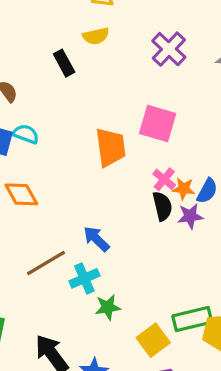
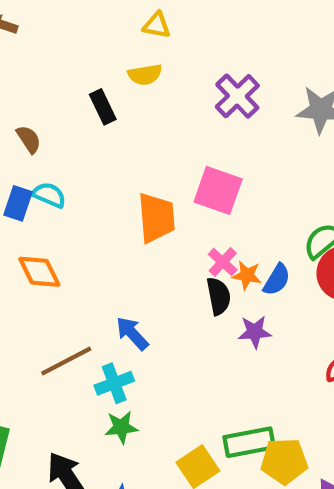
purple star: (190, 216) -> (255, 332), moved
green star: (108, 307) -> (121, 427), moved

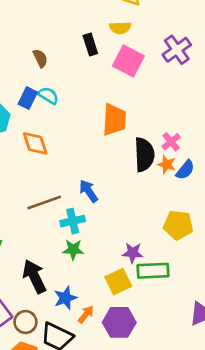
pink square: (218, 190) -> (128, 61), moved
pink cross: (223, 262) -> (171, 142), moved
black semicircle: (219, 296) -> (144, 155), moved, size x1.4
purple star: (255, 332) -> (133, 253), moved
yellow pentagon: (284, 461) -> (178, 225), moved

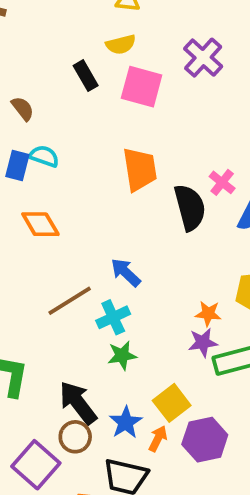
orange star: (167, 164) -> (208, 314), moved
yellow square: (118, 282) -> (172, 403), moved
brown circle: (25, 322) -> (75, 437), moved

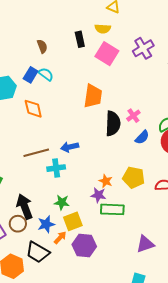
blue arrow: (126, 272) -> (70, 147), turned -72
green star: (122, 355) -> (62, 202), moved

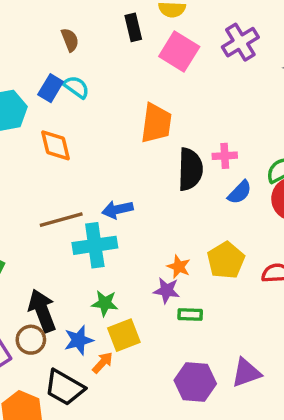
pink cross: (133, 116) -> (225, 156), turned 32
cyan cross: (56, 168) -> (95, 245), size x1.4
yellow pentagon: (134, 177) -> (226, 260), turned 30
green rectangle: (112, 209) -> (190, 315), size x0.6
purple hexagon: (84, 245) -> (195, 382), moved

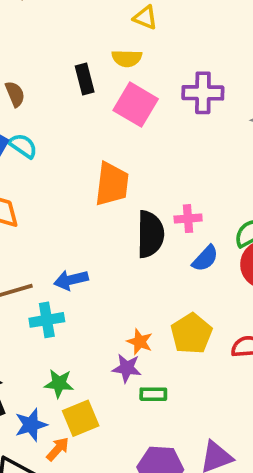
purple cross: (240, 42) -> (203, 93), turned 33
cyan cross: (95, 245) -> (47, 320), size x0.7

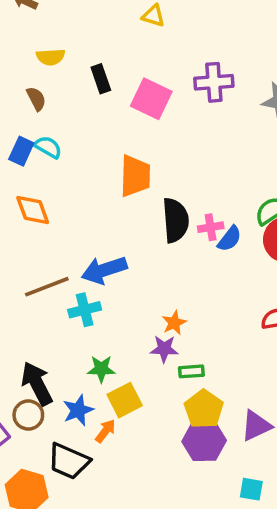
yellow semicircle: (127, 58) -> (51, 57), moved
pink cross: (188, 219) -> (211, 227), moved
blue arrow: (71, 280) -> (104, 270), size x1.4
yellow pentagon: (191, 334) -> (204, 409), moved
orange star: (140, 342) -> (174, 323), turned 30

